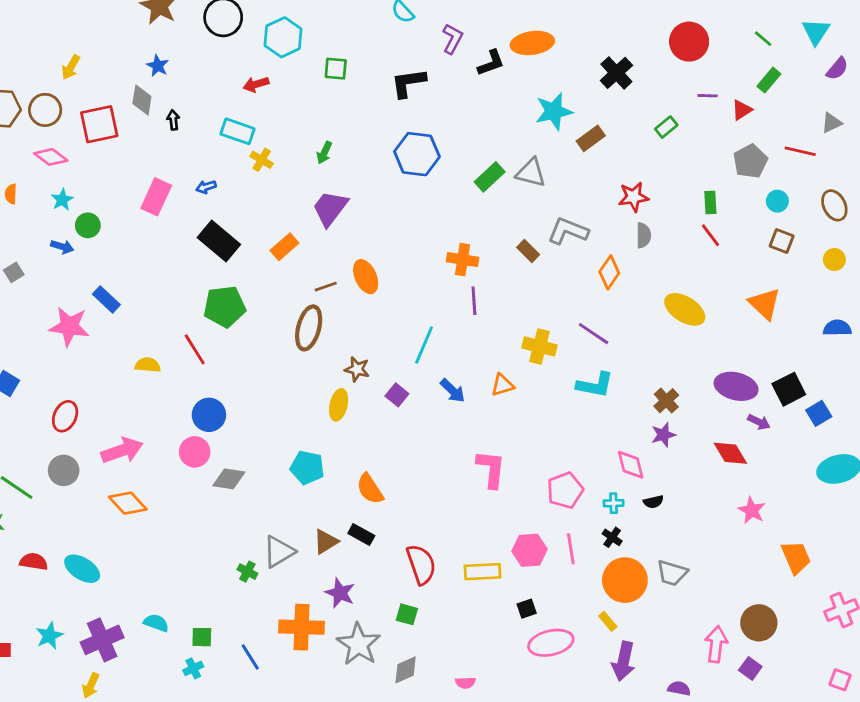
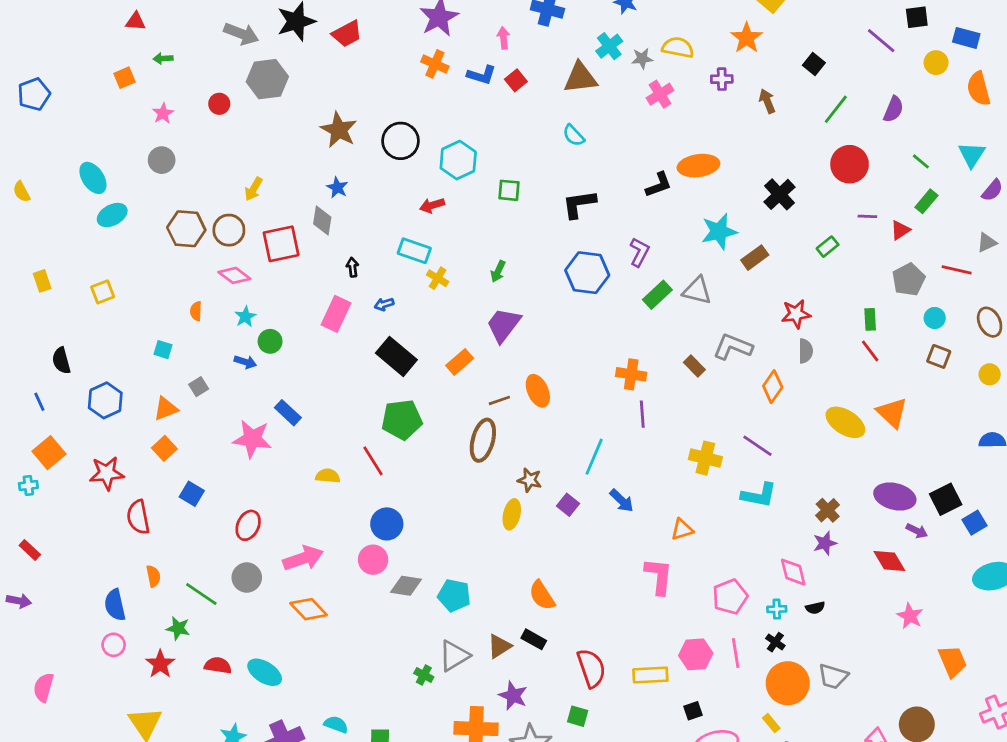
purple L-shape: (453, 39) -> (639, 252), moved
black arrow: (173, 120) -> (352, 267), moved
orange triangle: (765, 304) -> (892, 413), moved
orange triangle: (502, 385) -> (682, 529), moved
cyan pentagon: (307, 468) -> (454, 595), moved

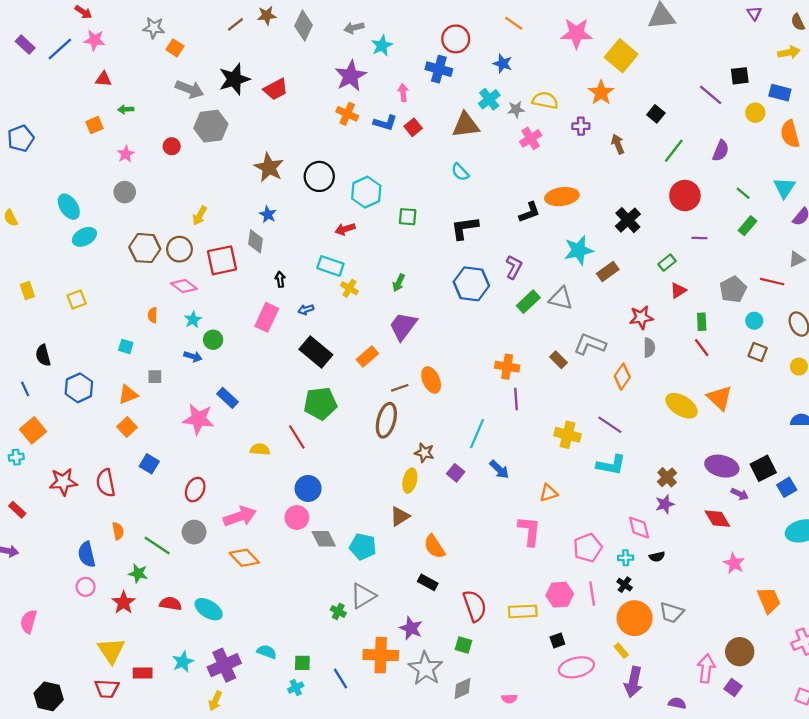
red triangle: (900, 230) -> (678, 291), moved
gray square: (199, 387) -> (155, 377), turned 32
red star: (107, 473) -> (63, 482), moved
gray diamond: (406, 586) -> (324, 539), turned 55
brown triangle: (499, 646) -> (400, 516), moved

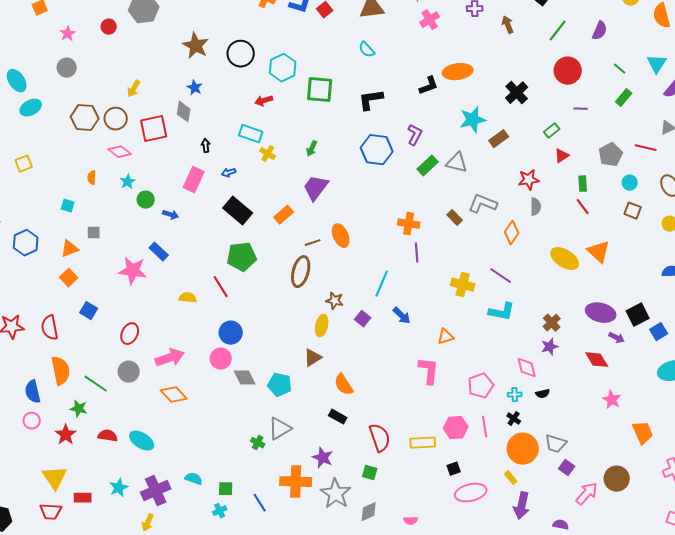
green square: (408, 217) -> (320, 90), size x1.6
blue arrow: (193, 356) -> (171, 215), moved
orange semicircle: (118, 531) -> (61, 371), size x1.8
pink arrow: (706, 668) -> (587, 494), turned 35
purple square: (733, 687) -> (567, 468), moved

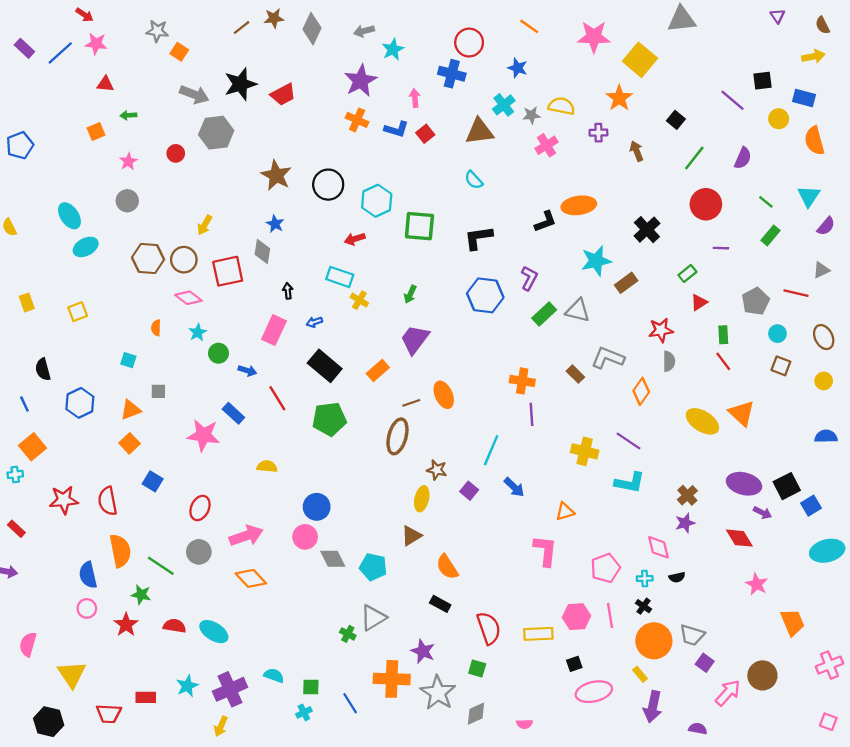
red line: (221, 287) -> (277, 398), moved
yellow triangle: (55, 478) -> (72, 674), moved

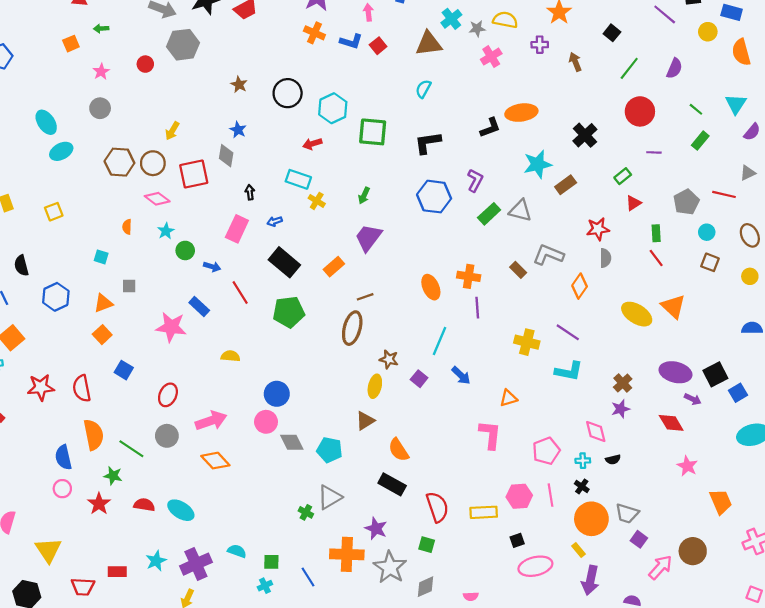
brown star: (276, 175) -> (239, 85), size x0.6
cyan semicircle: (474, 180) -> (423, 89), turned 72
orange ellipse: (444, 395) -> (431, 287), moved
black rectangle: (440, 604) -> (392, 484), size x1.4

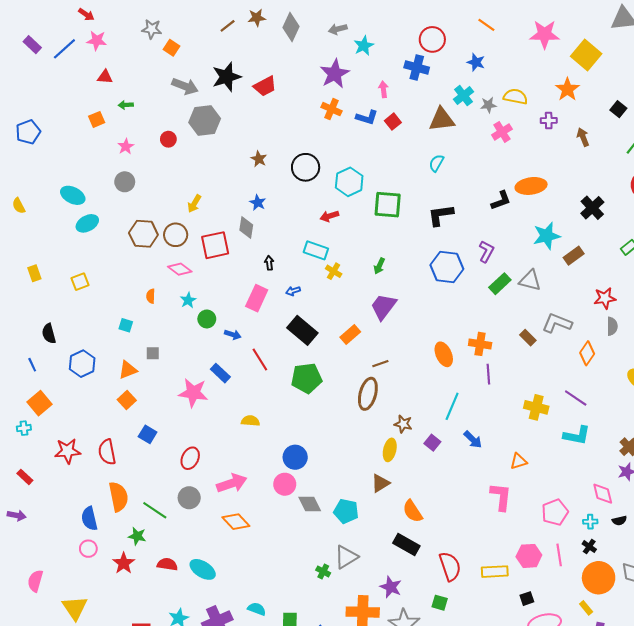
cyan ellipse: (46, 122) -> (73, 195), turned -30

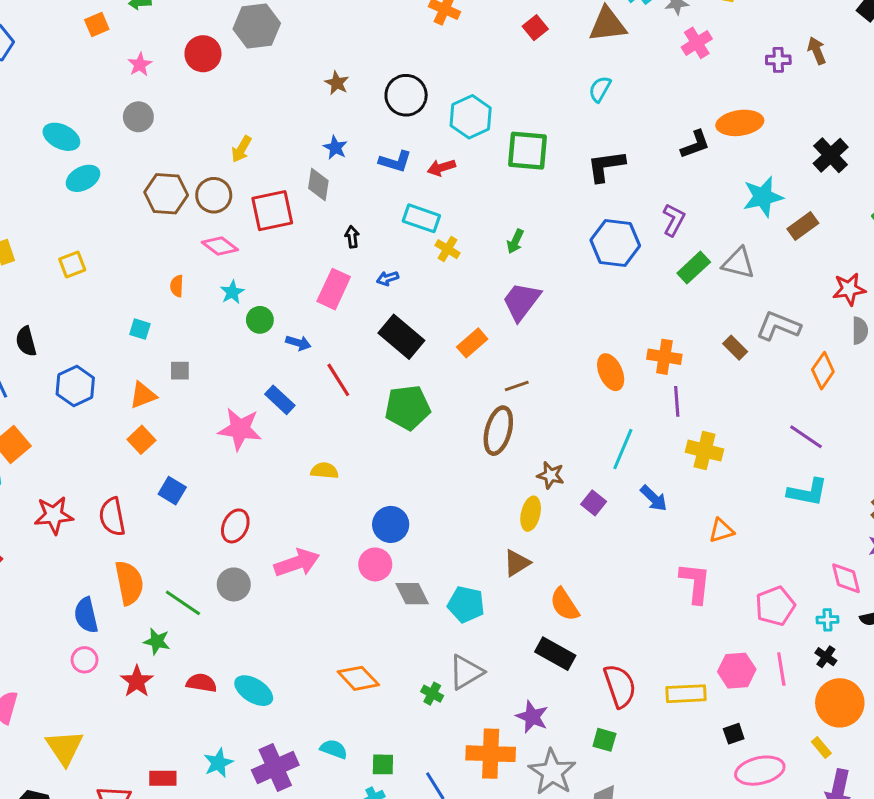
blue L-shape: (367, 117) -> (395, 161), moved
purple cross: (549, 120) -> (778, 60), moved
red circle: (168, 139) -> (203, 54), size x1.5
yellow cross: (536, 407) -> (704, 451), moved
orange diamond: (236, 522) -> (358, 678), moved

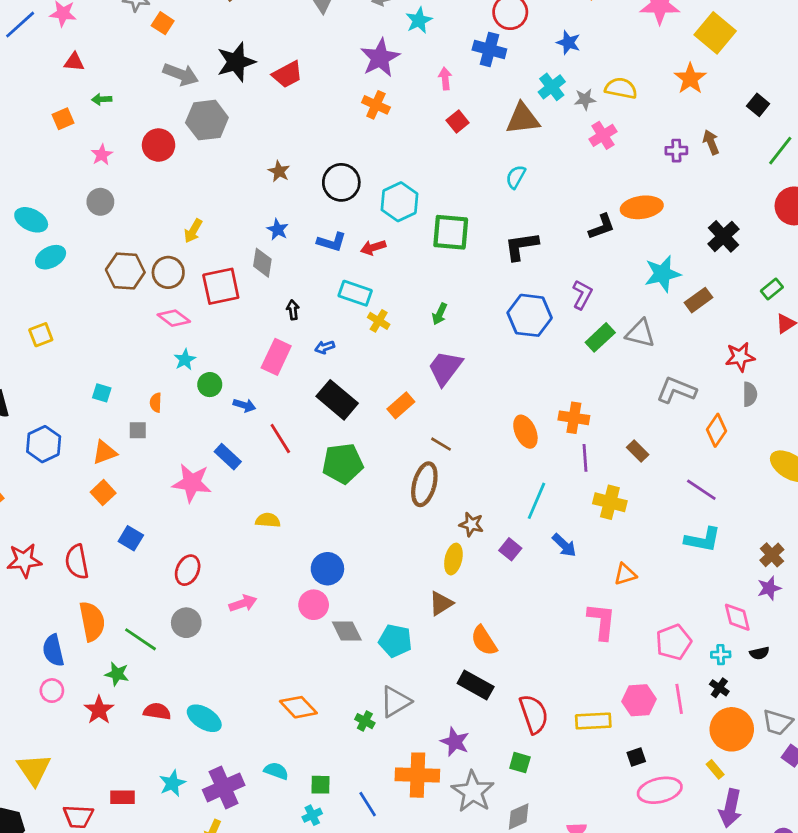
orange semicircle: (177, 286) -> (156, 403), moved
brown rectangle: (735, 348) -> (638, 451), moved
brown line: (517, 386) -> (441, 444), turned 50
pink arrow: (297, 563) -> (243, 603), size x0.7

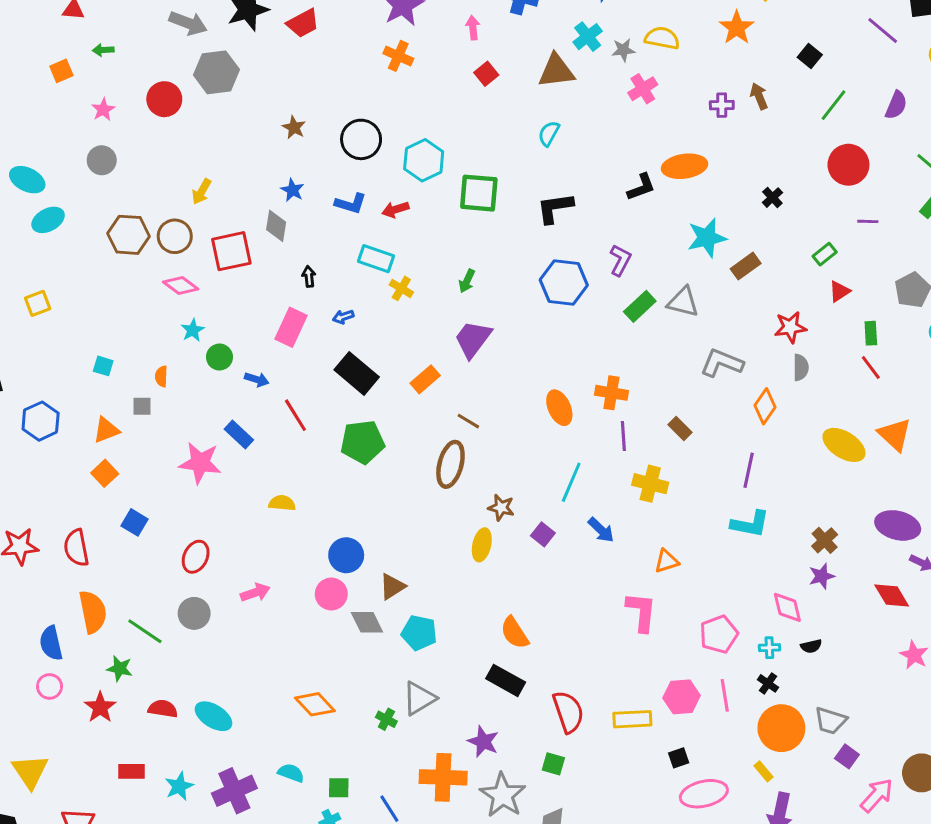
black cross: (723, 236) -> (772, 198), size x0.6
purple line: (701, 490) -> (749, 470), turned 68
brown triangle: (441, 603) -> (392, 587), moved
red rectangle: (123, 797) -> (132, 771), moved

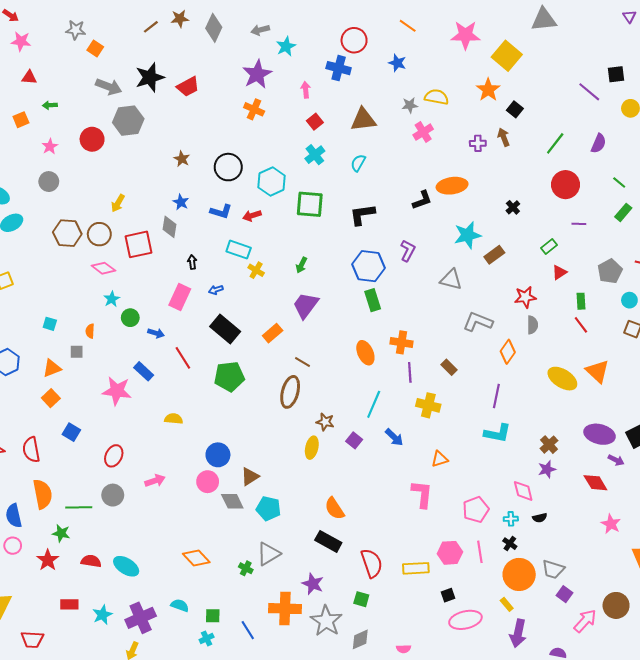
cyan cross: (588, 37) -> (315, 155), moved
black square: (810, 56) -> (515, 109), moved
green rectangle: (640, 306) -> (373, 300), moved, turned -65
green line: (145, 631) -> (79, 507), turned -35

